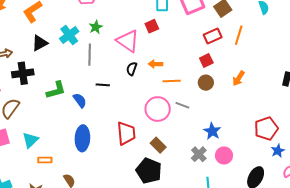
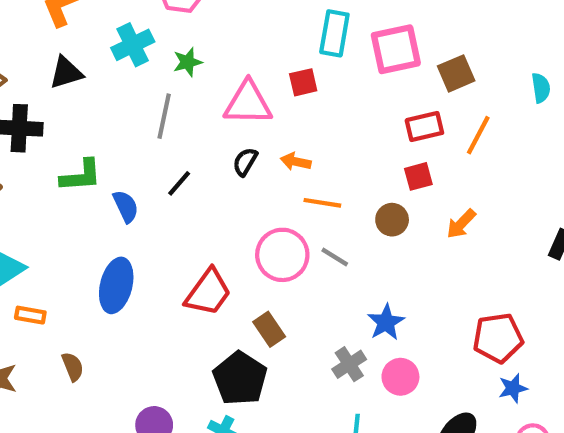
cyan cross: (69, 35) -> (133, 45), moved
pink triangle: (128, 41) -> (248, 103), turned -45
red square: (206, 60) -> (418, 176), moved
black line: (103, 85) -> (179, 183), turned -64
red trapezoid: (126, 133) -> (208, 292), turned 30

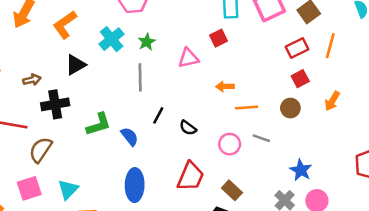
pink triangle: (248, 103) -> (188, 58), size x0.7
black semicircle: (245, 162) -> (188, 128), moved, turned -72
pink circle: (282, 255) -> (230, 144), size x0.7

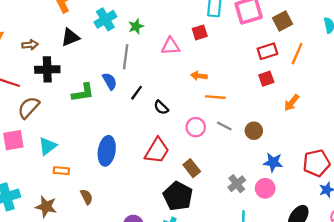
brown circle: (290, 108) -> (254, 131), moved
blue semicircle: (130, 137) -> (110, 81), moved
blue star: (301, 170) -> (273, 162), moved, turned -30

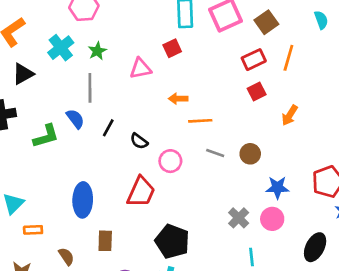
pink circle: (196, 127) -> (170, 161), moved
brown rectangle: (192, 168) -> (105, 241), moved, turned 48

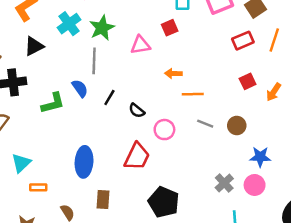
green star: (97, 51) -> (102, 28), size x1.5
red square: (257, 92) -> (248, 81), moved

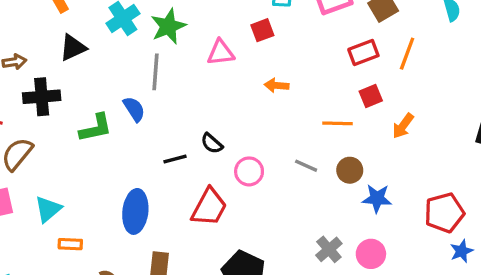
orange arrow: (173, 73) -> (277, 85), moved
red square: (248, 81) -> (371, 96), moved
orange line: (193, 94) -> (337, 123), moved
black line: (109, 98) -> (175, 159), moved, turned 42
blue star: (260, 157) -> (377, 198), moved

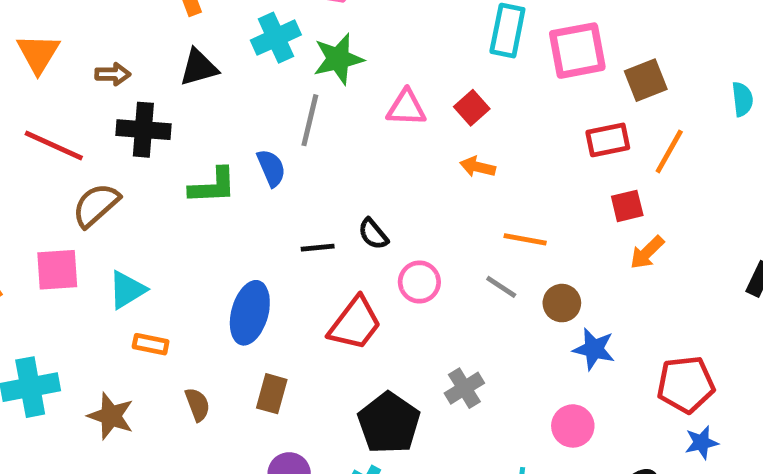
red square: (262, 30) -> (472, 108), moved, turned -30
red square: (371, 96) -> (627, 206), moved
orange line: (337, 123) -> (525, 239), moved
gray cross: (329, 249) -> (464, 388), moved

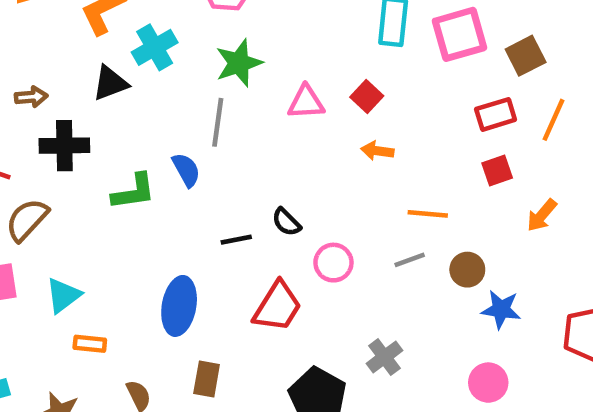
cyan cross: (276, 38) -> (155, 47), moved
red square: (627, 206) -> (497, 170), moved
gray line: (501, 287) -> (410, 260), turned -48

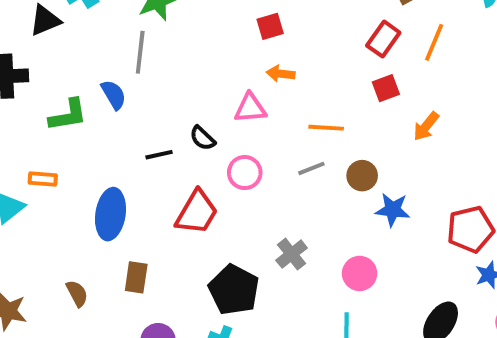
red square: (367, 97) -> (270, 26), turned 32
pink triangle: (306, 102) -> (250, 108), moved
red rectangle: (496, 114) -> (383, 39), turned -36
orange rectangle: (90, 344) -> (43, 179), moved
pink circle: (488, 383) -> (360, 273), moved

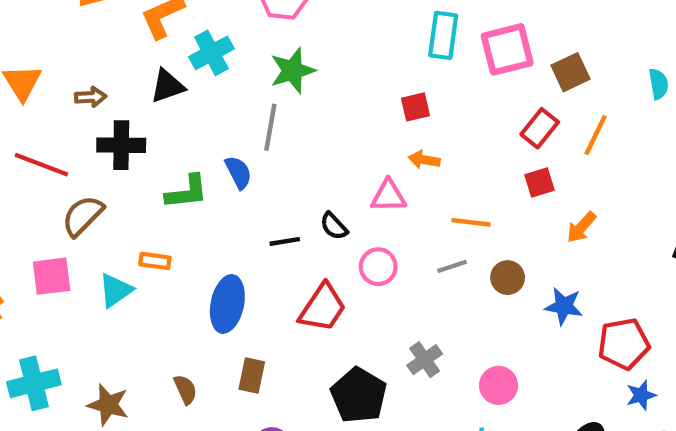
blue star: (393, 210) -> (564, 306), moved

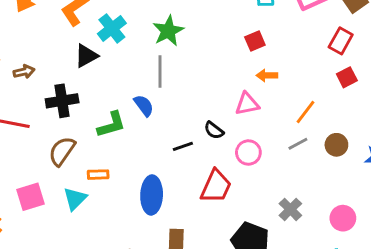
brown arrow: (91, 97) -> (24, 72), moved
brown semicircle: (83, 216) -> (62, 151), moved
orange line: (471, 222) -> (305, 112), turned -50

